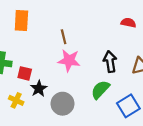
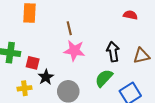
yellow cross: (16, 100) -> (24, 88), turned -32

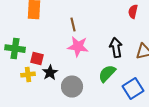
red semicircle: (130, 15) -> (133, 12), turned -88
yellow cross: (24, 88) -> (28, 75), moved

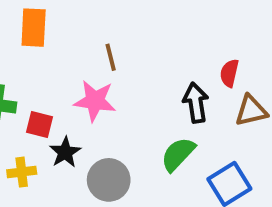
red semicircle: (133, 12) -> (229, 73), moved
pink star: (78, 47) -> (95, 101), moved
yellow cross: (28, 75) -> (22, 172), moved

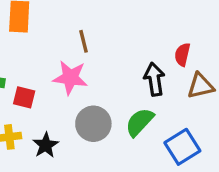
black star: (65, 152) -> (46, 145), moved
gray circle: (109, 180) -> (93, 124), moved

